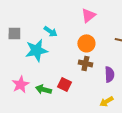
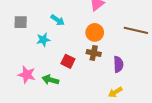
cyan star: (36, 50) -> (43, 40), size x0.6
pink star: (20, 84) -> (27, 75), turned -30
red square: (64, 84) -> (68, 61), moved

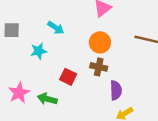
purple semicircle: (118, 64) -> (116, 90), moved
pink star: (27, 75) -> (19, 93), turned 30

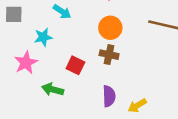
purple semicircle: (116, 90) -> (109, 96), moved
pink star: (19, 93) -> (26, 63), moved

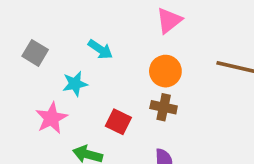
gray square: (14, 14) -> (35, 53), turned 30

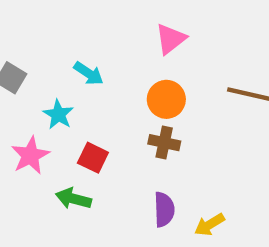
cyan star: (75, 84) -> (58, 114), turned -30
red square: (118, 122) -> (93, 158), moved

